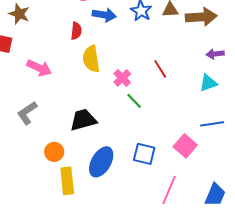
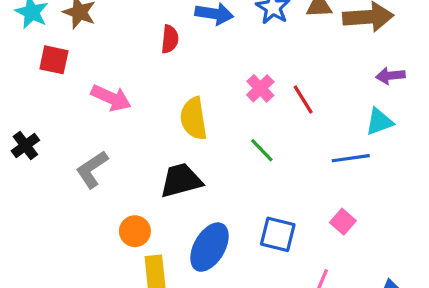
yellow semicircle: (91, 59) -> (194, 119), moved
pink cross: (122, 78) -> (260, 88), moved
blue line: (212, 124) -> (351, 158), moved
pink square: (185, 146) -> (343, 222), size x0.7

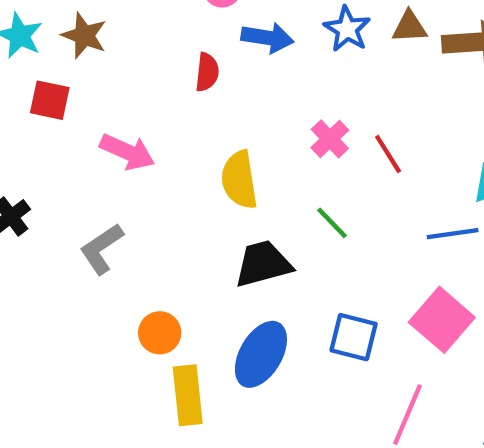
black trapezoid: (181, 180) -> (263, 264), moved
pink square: (343, 222) -> (442, 320), size x1.8

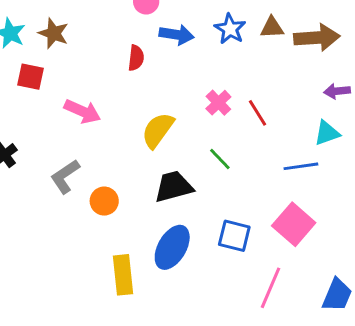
yellow semicircle: (239, 180) -> (158, 130), turned 45
orange circle: (160, 333) -> (104, 201), moved

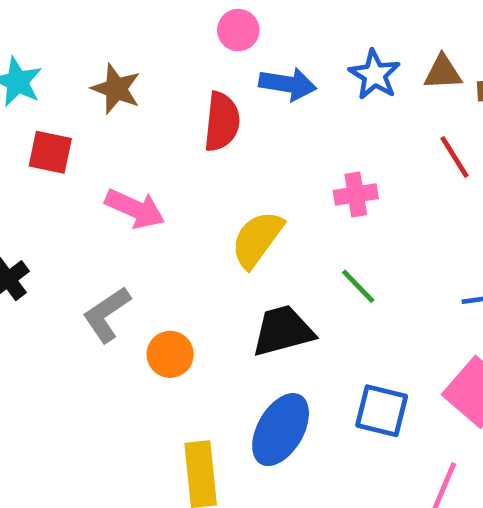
brown star: (54, 33) -> (116, 89), moved
red semicircle: (136, 58) -> (222, 122), size x1.4
pink cross: (218, 103) -> (356, 195), turned 35
red line: (258, 113) -> (454, 157), moved

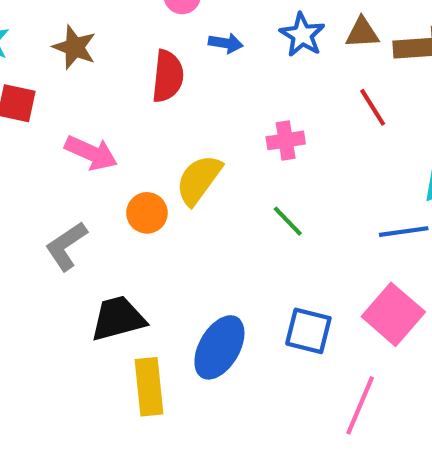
blue arrow: (288, 84) -> (226, 43), size x0.7
black trapezoid: (283, 331) -> (118, 318), moved
orange circle: (170, 354) -> (147, 213), moved

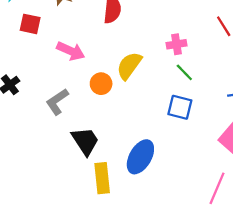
green line: (288, 221) -> (184, 72), moved
black trapezoid: (118, 318) -> (85, 141), turned 72
blue square: (308, 331) -> (180, 107), moved

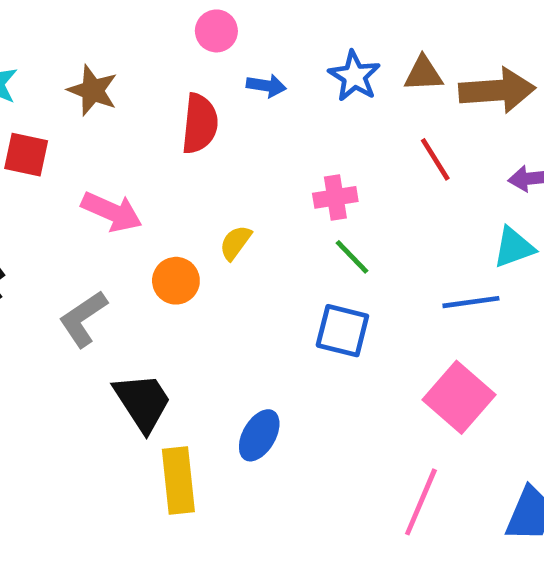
yellow semicircle: (129, 66) -> (235, 243), size x0.6
blue ellipse: (140, 157) -> (259, 435), size x0.7

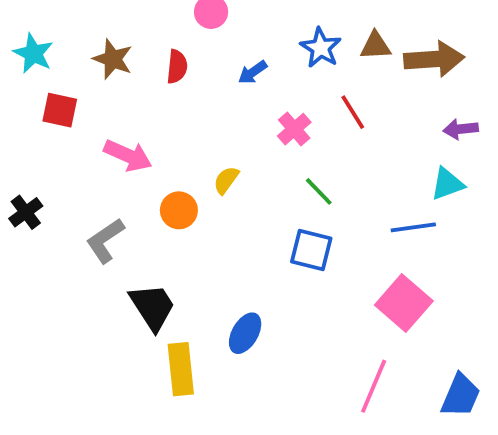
blue arrow: (266, 86) -> (253, 72), moved, turned 136
red semicircle: (200, 124) -> (177, 67), moved, size x0.7
red line: (435, 159) -> (353, 112), moved
pink cross: (335, 197) -> (294, 129), moved, turned -32

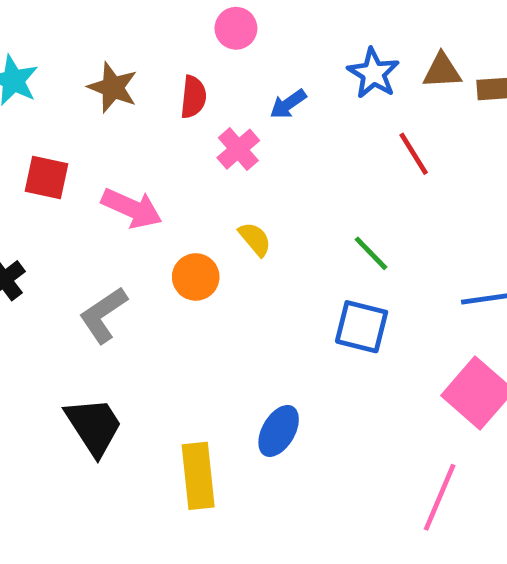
red square: (60, 110) -> (46, 177), moved
pink cross: (294, 129) -> (238, 149), moved
yellow semicircle: (226, 180) -> (255, 239), turned 104
black trapezoid: (152, 307) -> (94, 426), moved

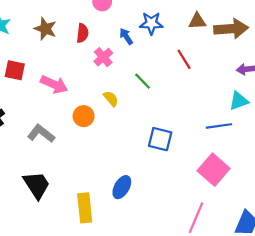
blue star: (373, 73) -> (151, 23), moved, turned -30
blue arrow: (288, 104) -> (126, 36), turned 91
green line: (371, 253) -> (143, 81), moved
gray L-shape: (103, 315) -> (41, 134), turned 72

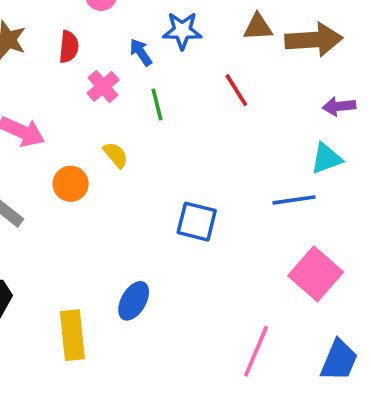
green line: (143, 81) -> (157, 104), moved, turned 30
pink square: (214, 170) -> (316, 274), moved

